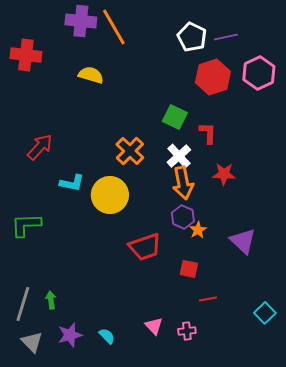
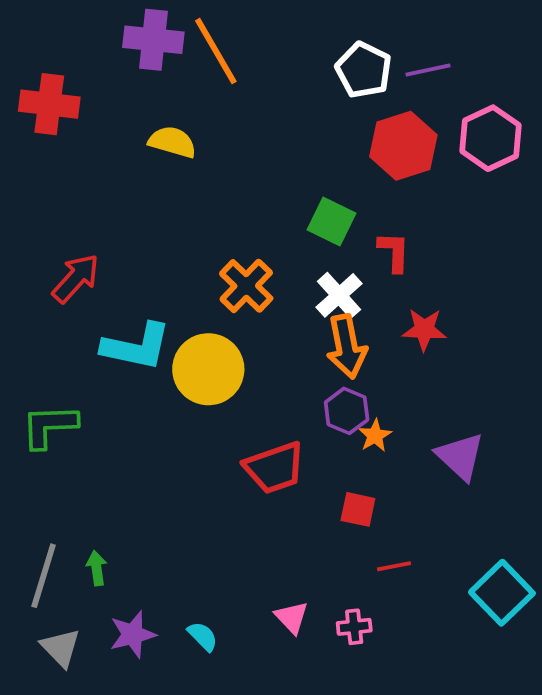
cyan L-shape: (72, 183) -> (136, 347), size x1.5
cyan square: (265, 313) -> (502, 593), size x1.5

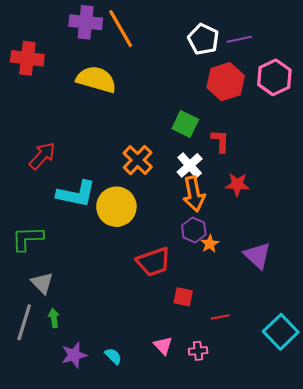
yellow semicircle: (172, 142) -> (96, 79), size x1.5
red square: (358, 509) -> (183, 297), moved
gray triangle: (61, 648) -> (42, 283), moved

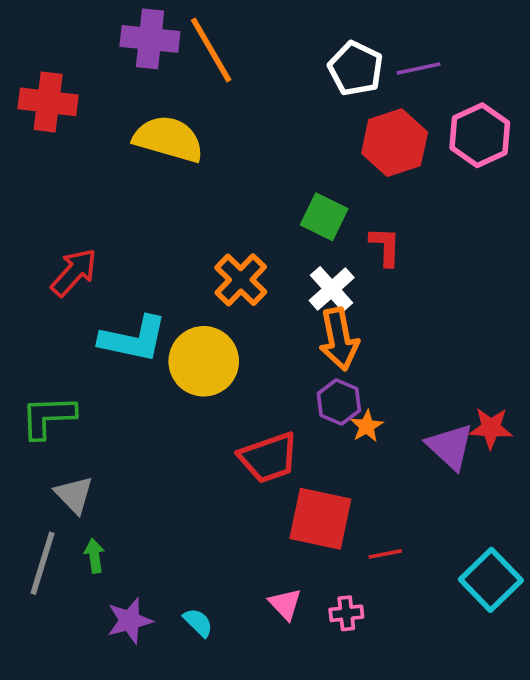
red star: (237, 184) -> (491, 428), moved
red square: (183, 297) -> (320, 519), size x1.8

